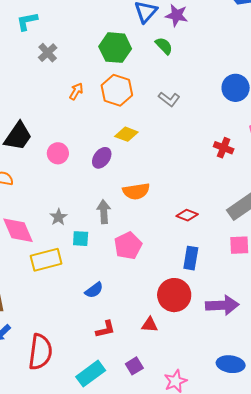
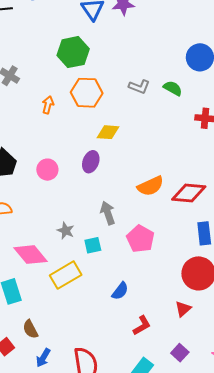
green semicircle: (164, 46) -> (173, 88), moved
orange semicircle: (136, 191) -> (151, 186), moved
red diamond: (187, 215) -> (189, 193), size x1.6
red triangle: (150, 325) -> (183, 309), turned -30

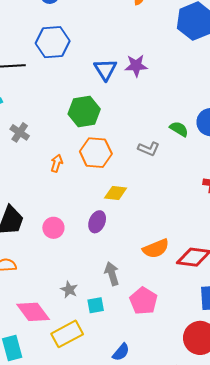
green semicircle: (173, 88) -> (179, 129), moved

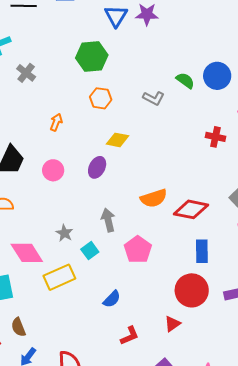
orange hexagon: (96, 153) -> (101, 98), size x0.7
orange arrow: (57, 163) -> (56, 122), moved
cyan square: (96, 305) -> (90, 251), turned -30

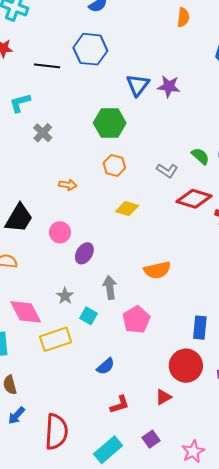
orange arrow: (56, 122) -> (68, 185), turned 72
purple ellipse: (97, 167) -> (84, 253), moved
red diamond: (191, 209) -> (194, 199), moved
cyan square: (90, 251) -> (88, 316), turned -30

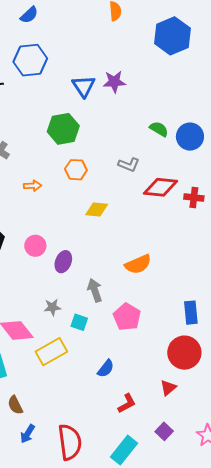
green semicircle: (200, 156) -> (159, 129), moved
orange arrow: (68, 185) -> (33, 186), moved
gray star: (65, 296) -> (52, 307), turned -30

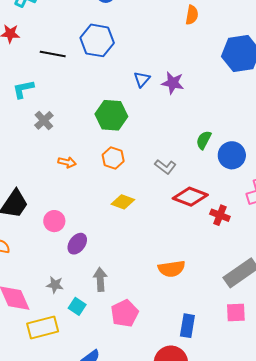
blue triangle: (84, 86) -> (142, 79), size x0.7
green semicircle: (159, 129) -> (204, 140), turned -108
orange semicircle: (138, 264) -> (172, 269), moved

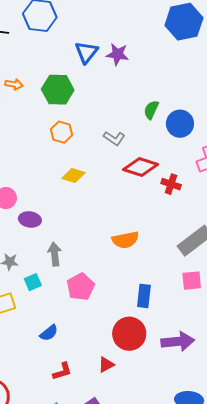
blue triangle: (142, 79) -> (86, 52), size x1.4
orange arrow: (67, 162) -> (14, 84), moved
purple ellipse: (77, 244) -> (30, 219), turned 65
cyan square: (77, 306) -> (33, 282), turned 36

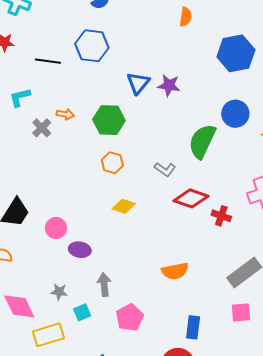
green semicircle: (151, 110) -> (202, 141), size x1.8
blue circle: (180, 124) -> (235, 114), moved

